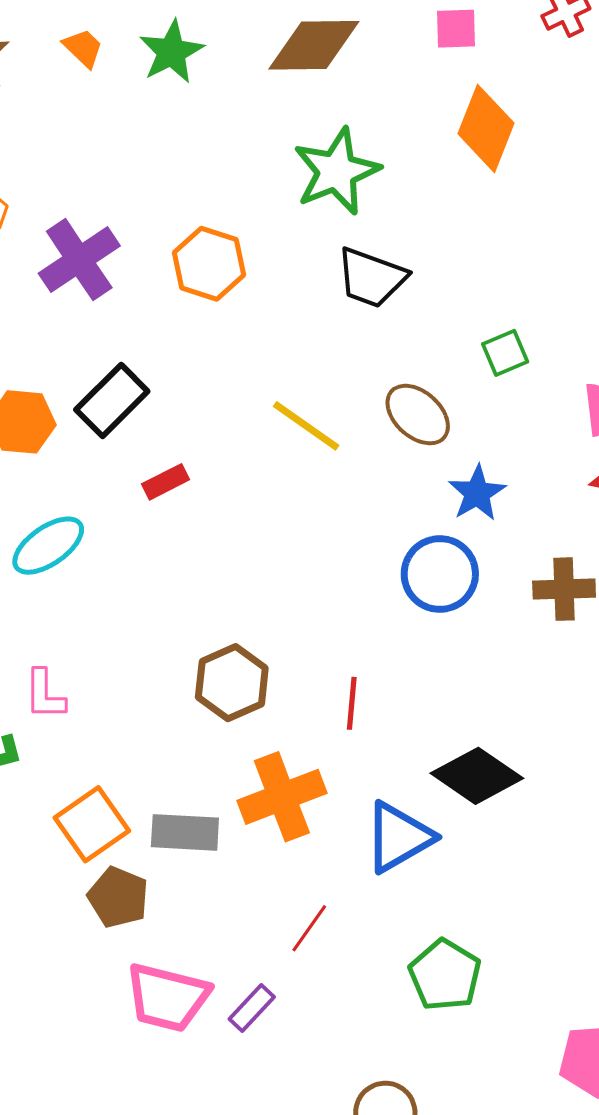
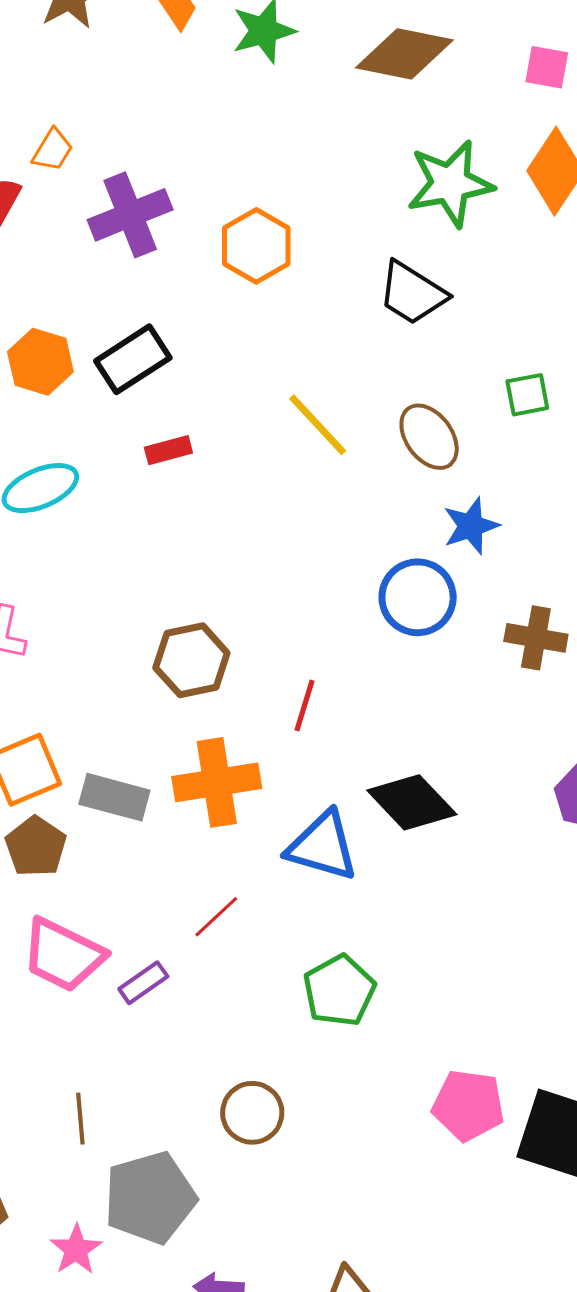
green star: (337, 171) -> (450, 184), moved
blue triangle: (399, 837) -> (322, 846), turned 34

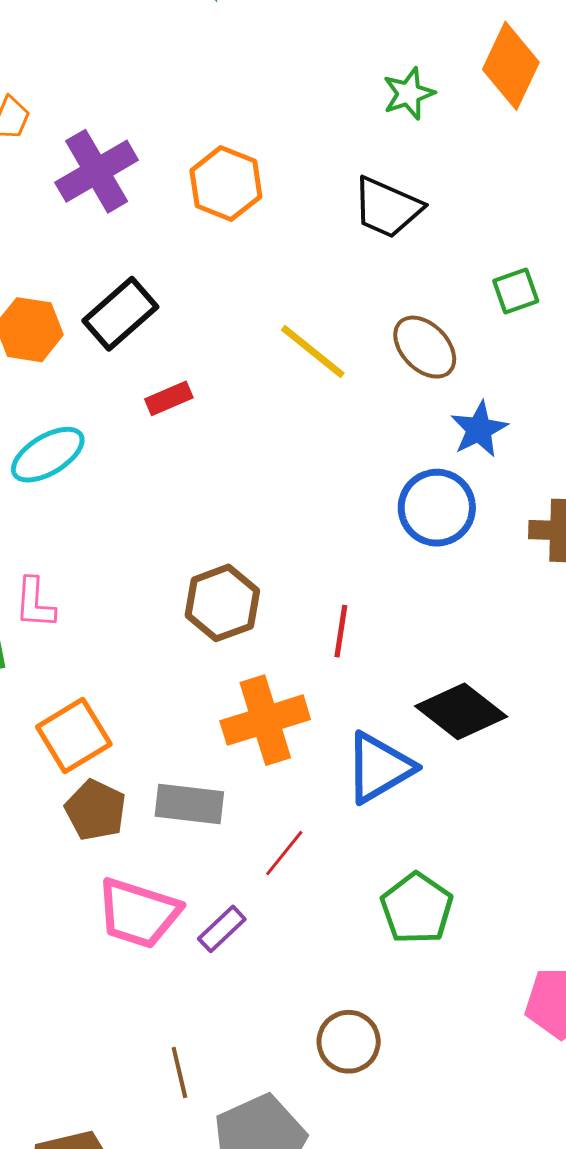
green star: (450, 184) -> (409, 94), size x0.6
gray rectangle: (114, 797) -> (189, 804), moved
blue triangle: (322, 846) -> (379, 768), turned -38

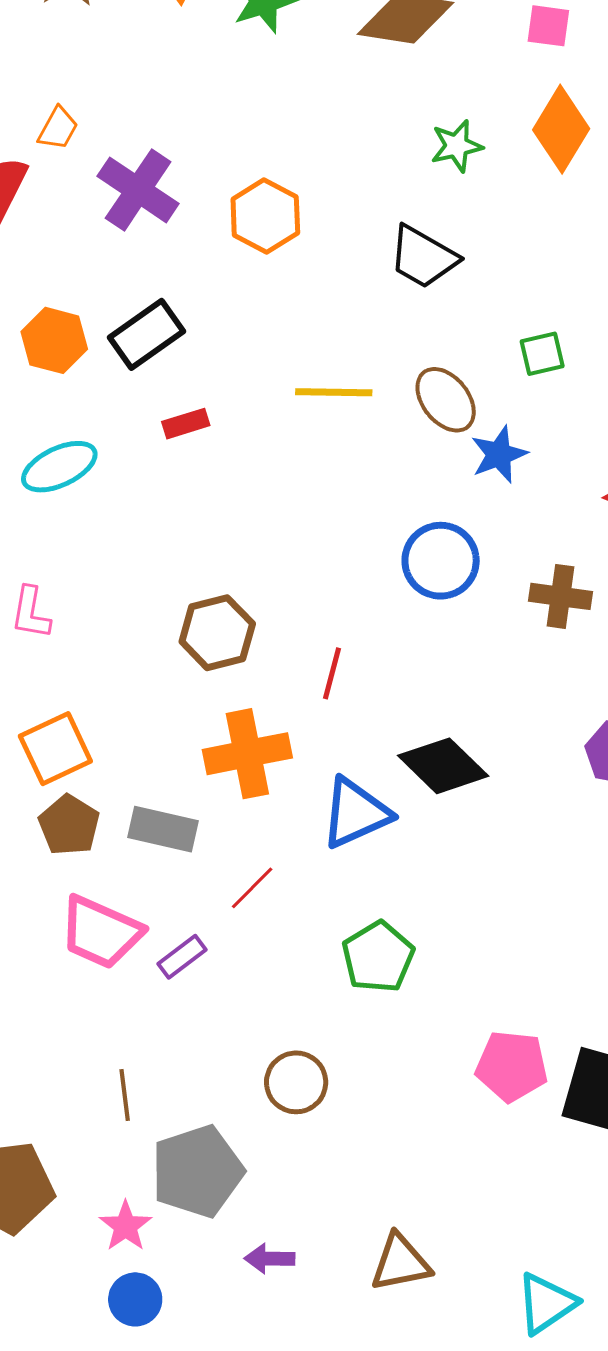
purple cross: (97, 171) -> (138, 190), turned -32
yellow line: (313, 351) -> (334, 392), turned -44
blue star: (479, 429) -> (499, 454), moved

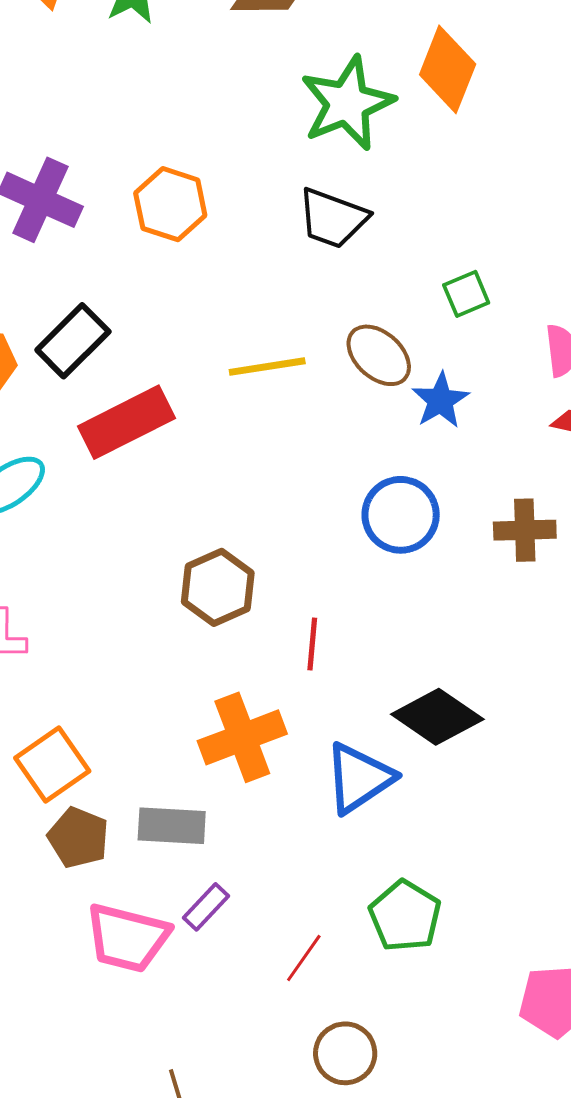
green star: (457, 146) -> (347, 103), size x1.8
red rectangle: (186, 424) -> (126, 422), size x2.0
brown hexagon: (217, 633) -> (218, 587), moved
red line: (252, 888) -> (304, 958), moved
purple rectangle: (182, 957) -> (206, 907), moved

